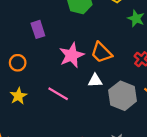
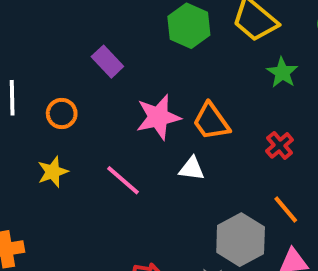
purple rectangle: (38, 29) -> (107, 62), turned -35
gray hexagon: (123, 96) -> (241, 240), moved

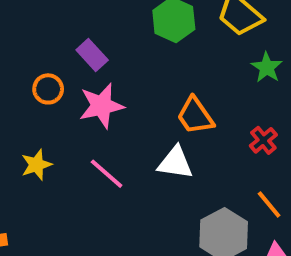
orange circle: (62, 114) -> (48, 89), moved
pink star: (158, 117) -> (101, 106), moved
white triangle: (192, 169) -> (175, 163), size x1.4

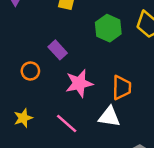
pink star: (101, 106) -> (79, 83), moved
orange trapezoid: (195, 116) -> (122, 88), turned -145

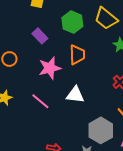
purple rectangle: (58, 50) -> (40, 36), moved
orange trapezoid: (122, 88) -> (77, 55), moved

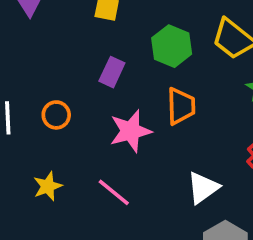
purple rectangle: (40, 36) -> (112, 72), turned 70
white triangle: (75, 95) -> (203, 188), moved, turned -42

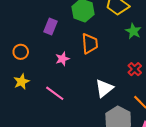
pink star: (131, 131) -> (62, 59), size x0.6
yellow star: (48, 186) -> (21, 82), moved

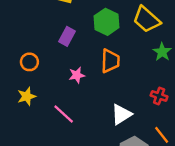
red cross: (135, 69) -> (159, 96), turned -32

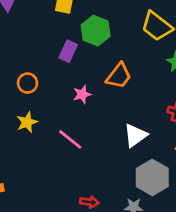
green hexagon: (106, 22) -> (96, 31), moved
orange trapezoid: (110, 61) -> (119, 76), turned 40

